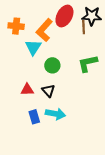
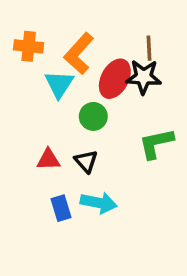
red ellipse: (64, 16) -> (115, 79), moved
black star: (92, 16) -> (144, 77), moved
green L-shape: (88, 63) -> (156, 143), moved

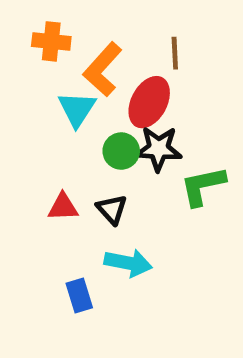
orange cross: (29, 46) -> (51, 41), moved
brown line: (149, 48) -> (175, 53), moved
black star: (144, 77) -> (158, 149), moved
blue rectangle: (61, 208) -> (79, 296), moved

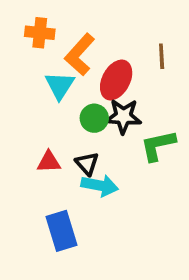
brown line: (175, 53) -> (162, 56), moved
cyan arrow: (128, 263) -> (100, 185), moved
blue rectangle: (79, 296) -> (62, 231), size x1.5

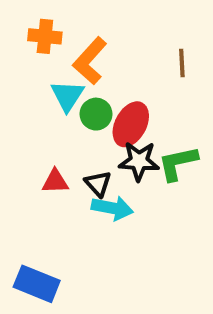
red ellipse: (116, 80) -> (131, 124), moved
black star: (123, 116) -> (139, 161), moved
green circle: (94, 118) -> (96, 114), moved
blue rectangle: (62, 231) -> (37, 284), moved, turned -51

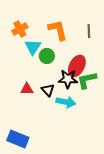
orange cross: (45, 36) -> (20, 29), moved, turned -35
orange L-shape: (90, 61) -> (58, 30), moved, turned 125
red ellipse: (131, 124) -> (77, 66), moved
cyan arrow: (112, 208) -> (66, 102), moved

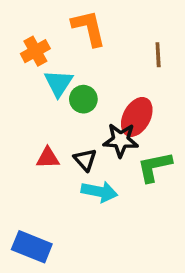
orange L-shape: (58, 30) -> (89, 28), moved
green L-shape: (87, 80) -> (155, 167), moved
cyan arrow: (66, 102) -> (99, 192), moved

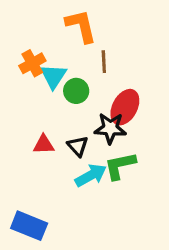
orange cross: (35, 51) -> (32, 63), moved
brown line: (158, 55) -> (104, 62), moved
green L-shape: (155, 167) -> (120, 166), moved
cyan arrow: (99, 192) -> (91, 175), turned -40

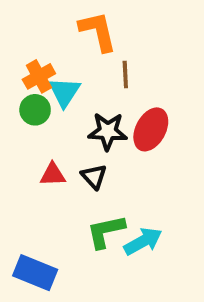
green circle: (76, 91) -> (35, 110), moved
black star: (110, 128) -> (108, 131), moved
green L-shape: (120, 166) -> (106, 231), moved
cyan arrow: (91, 175) -> (143, 241), moved

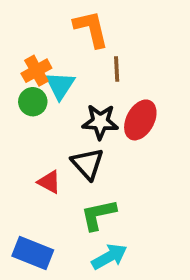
red triangle: (53, 175) -> (49, 182), moved, turned 30
black triangle: (94, 177) -> (87, 164), size x1.4
cyan arrow: (143, 241) -> (109, 257), moved

